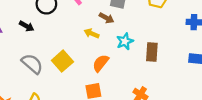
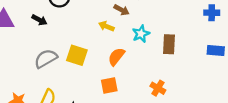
yellow square: (62, 61) -> (77, 55), turned -30
gray semicircle: (32, 64) -> (46, 59), turned -70

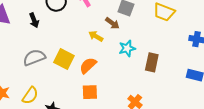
black arrow: (39, 20) -> (34, 20), turned 32
orange semicircle: (116, 57) -> (88, 66), moved

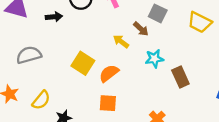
black arrow: (34, 20) -> (54, 17), turned -80
gray semicircle: (34, 57) -> (29, 55), moved
brown rectangle: (152, 62) -> (180, 77), turned -42

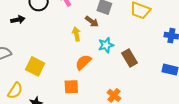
yellow arrow: (121, 41) -> (76, 34), turned 48
yellow square: (83, 63) -> (35, 66), moved
orange semicircle: (109, 73) -> (83, 62), moved

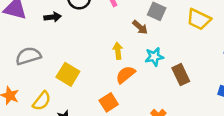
yellow arrow: (76, 34) -> (118, 51), moved
orange square: (71, 87) -> (109, 102), turned -35

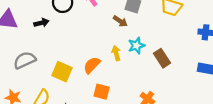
yellow arrow: (118, 51) -> (116, 53), moved
orange semicircle: (126, 75) -> (92, 65), moved
orange square: (109, 102) -> (102, 92), turned -35

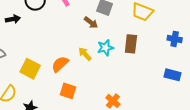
yellow arrow: (116, 53) -> (85, 54), turned -32
brown rectangle: (162, 58) -> (131, 44), moved, turned 36

